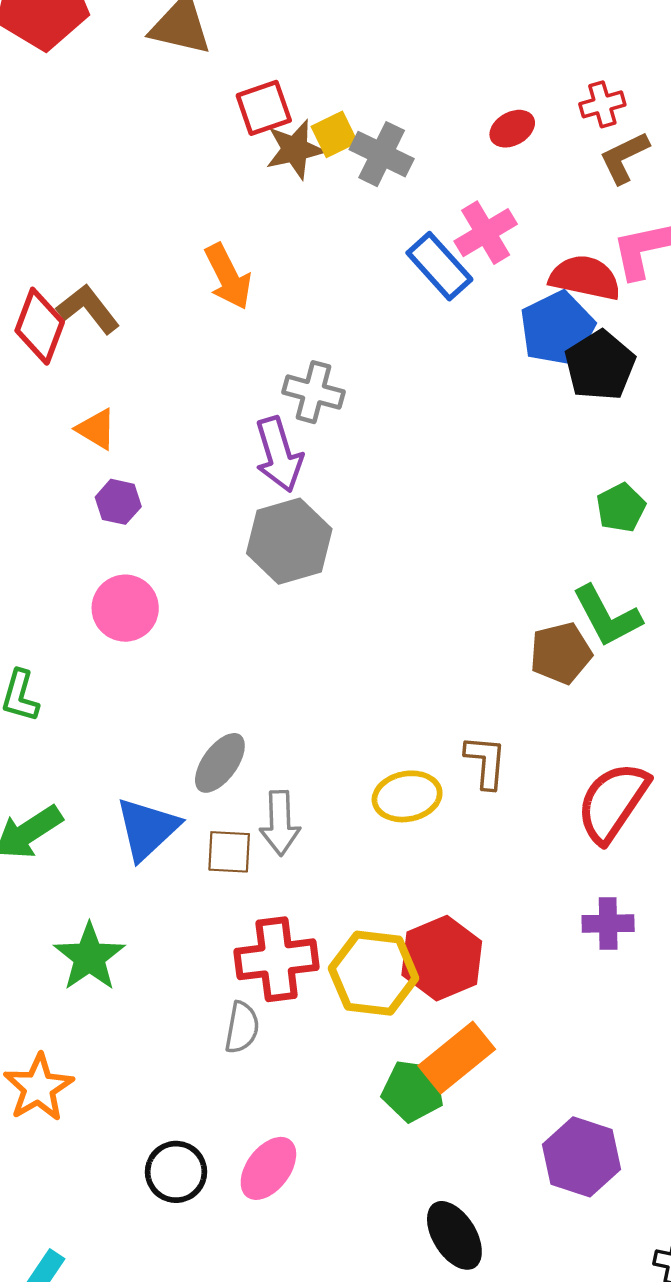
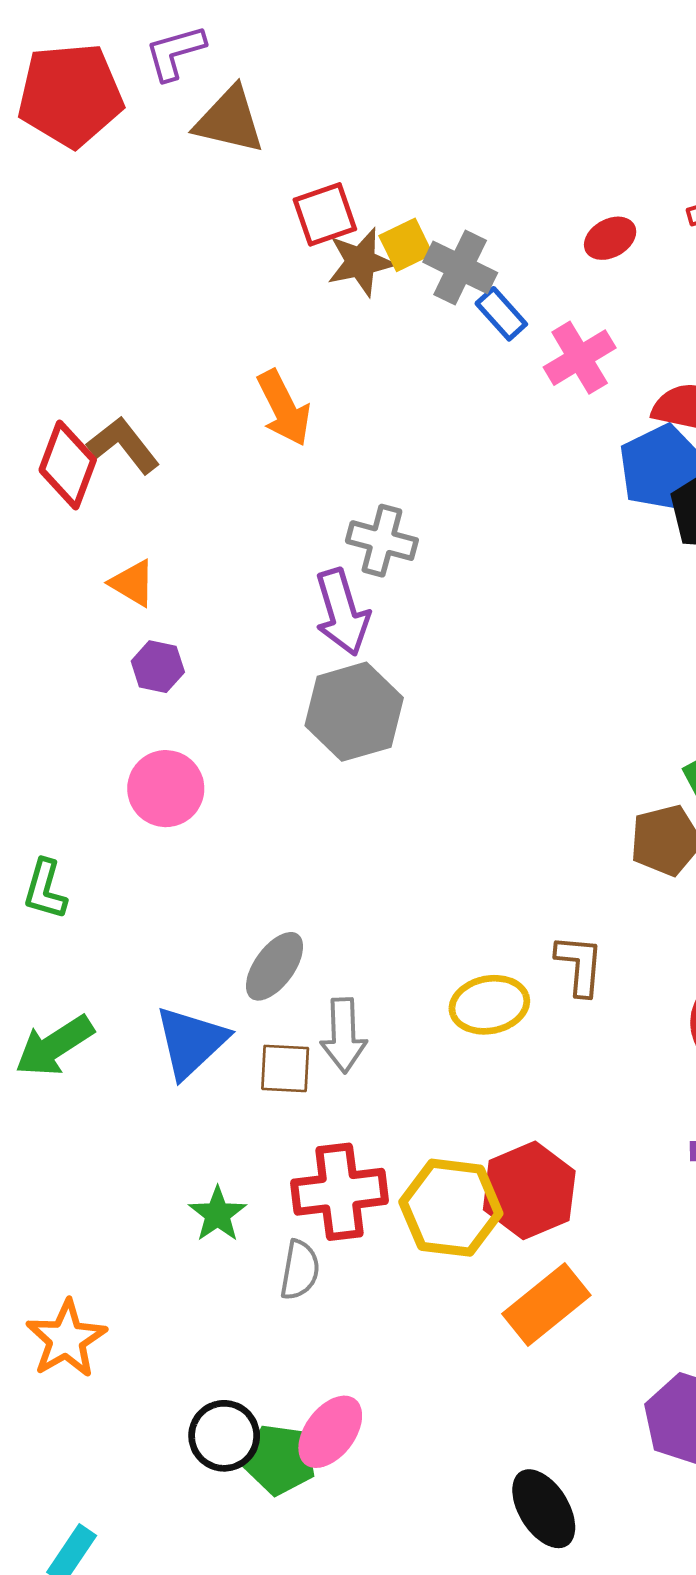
blue rectangle: (439, 266) -> (501, 314), moved, size x0.7
green star: (89, 957) -> (218, 1214), moved, size x0.7
green pentagon: (413, 1091) -> (280, 1460), moved

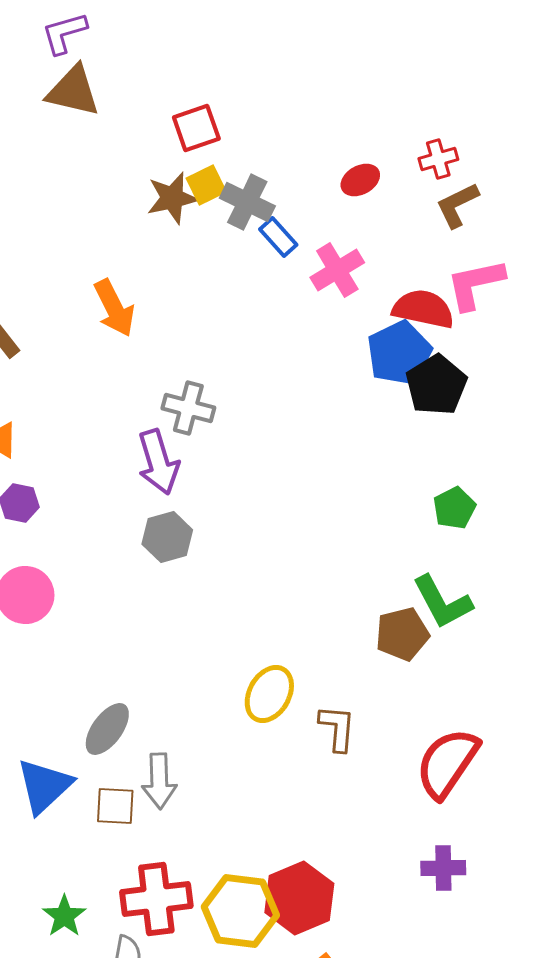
purple L-shape: (175, 53) -> (64, 33), moved
red square: (325, 214) -> (196, 128), moved
gray hexagon: (354, 712) -> (167, 537), size x0.7
yellow ellipse: (489, 1005) -> (269, 694), moved, turned -50

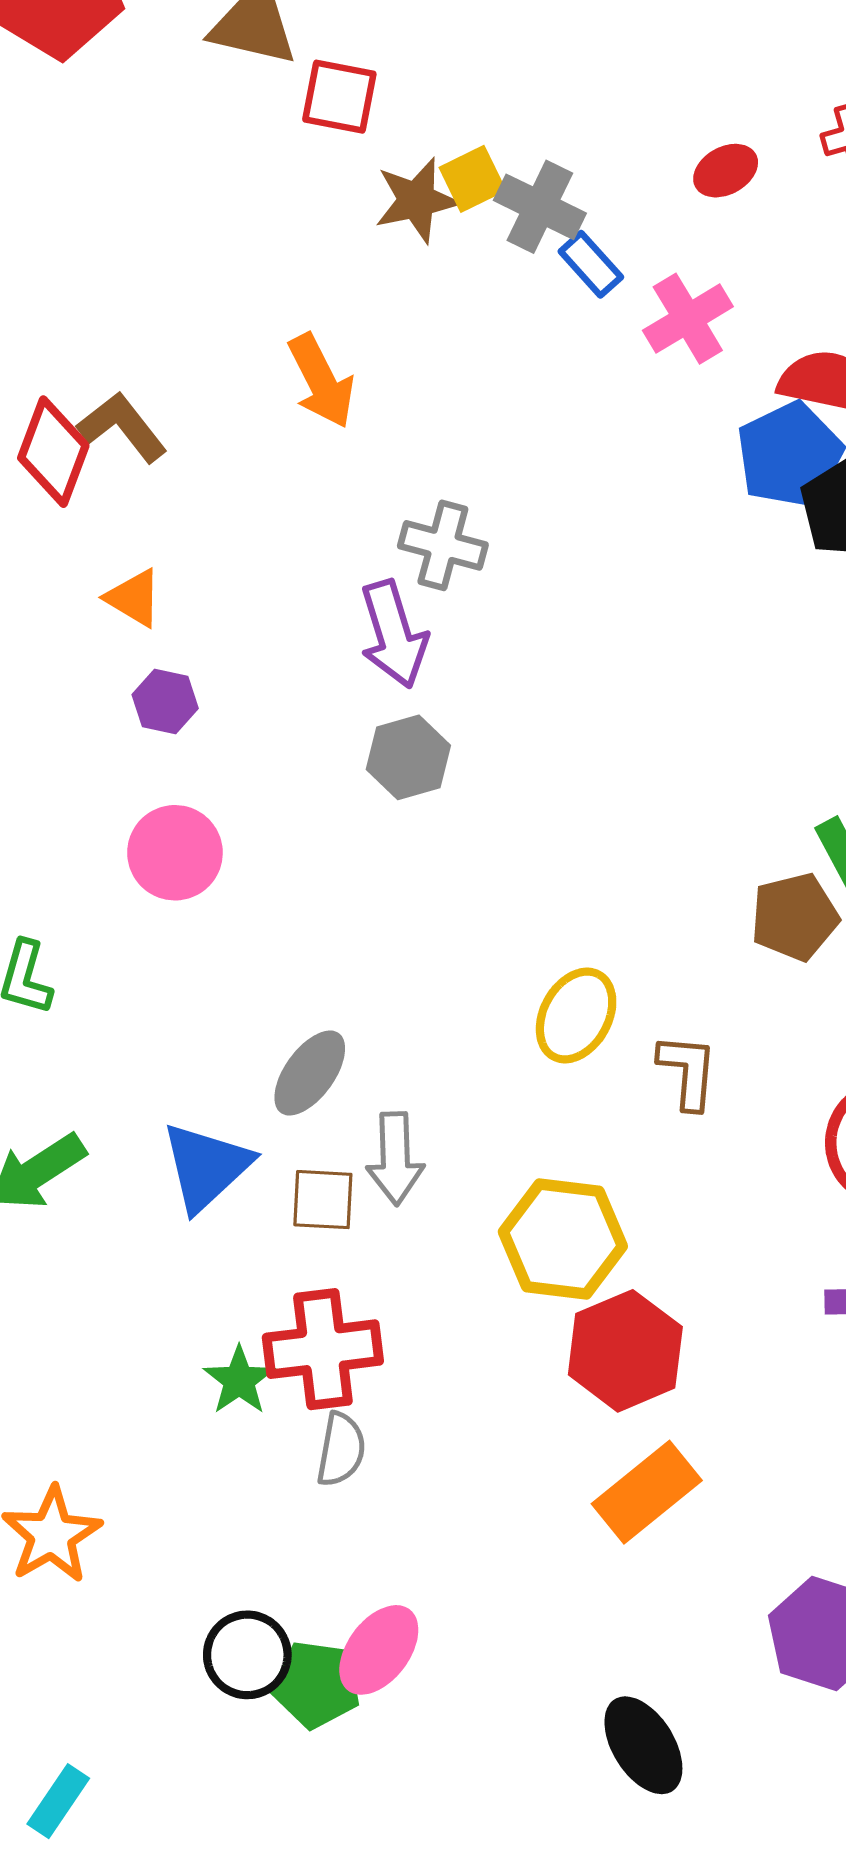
red square: (196, 128) -> (339, 97), moved, turned 30
red cross: (156, 899) -> (323, 1349), moved
yellow hexagon: (240, 911) -> (563, 1239), moved

